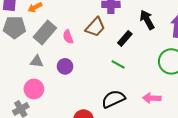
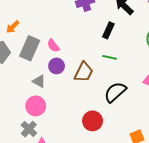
brown trapezoid: (95, 27) -> (84, 72), moved
gray triangle: (37, 61) -> (39, 81), moved, turned 40
purple circle: (65, 66) -> (57, 66), moved

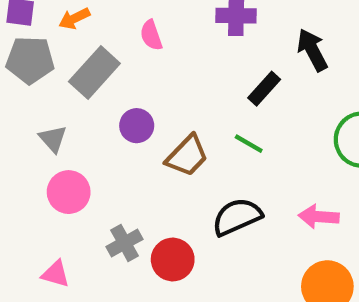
pink semicircle: (53, 46) -> (151, 35), moved
gray triangle: (39, 81) -> (53, 139), moved
gray cross: (29, 129) -> (125, 243), moved

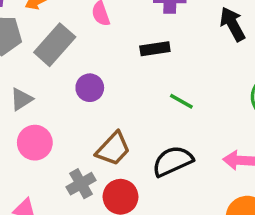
black rectangle: (264, 89) -> (155, 49), moved, turned 40
gray triangle: (53, 139) -> (21, 99), turned 40
brown trapezoid: (187, 156) -> (113, 149), moved

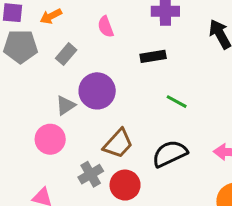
gray rectangle: (55, 45) -> (66, 54), size x0.6
purple circle: (90, 88) -> (97, 91), size x1.5
gray triangle: (21, 99) -> (66, 105), moved

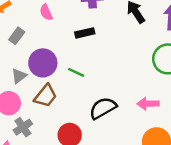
green line: (177, 102) -> (76, 72), moved
brown trapezoid: (118, 144) -> (46, 96), moved
gray cross: (91, 174) -> (23, 127), moved

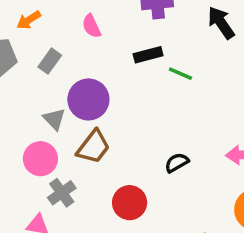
green line: (76, 72) -> (180, 74), moved
gray triangle: (19, 76) -> (54, 119), turned -35
black semicircle: (103, 108) -> (177, 163), size x0.6

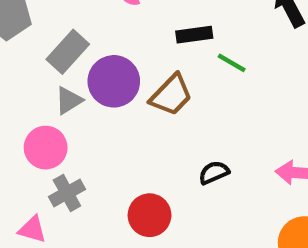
gray rectangle: (50, 61) -> (68, 52), moved, size x1.4
gray triangle: (54, 119) -> (69, 101), turned 35
brown trapezoid: (93, 147) -> (171, 95), moved

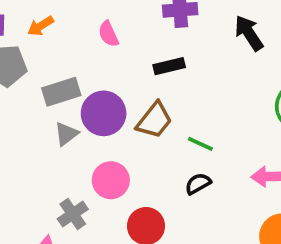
gray rectangle: (68, 52) -> (61, 92), turned 36
green line: (232, 63) -> (200, 144), moved
pink circle: (46, 148) -> (111, 180), moved

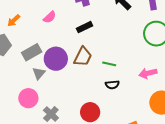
pink semicircle: (108, 34) -> (50, 17), turned -96
pink circle: (111, 180) -> (28, 98), moved
black semicircle: (198, 184) -> (112, 85), turned -144

